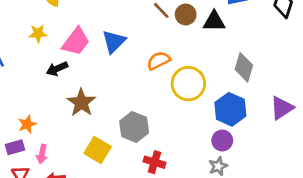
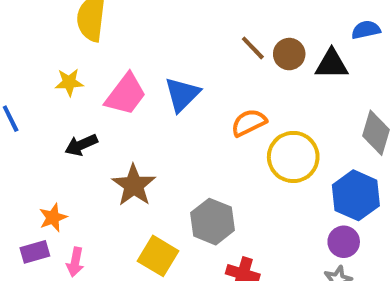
black arrow: (57, 69) -> (81, 145), moved

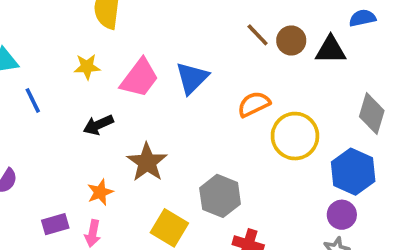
orange star: (53, 218) -> (100, 192), moved

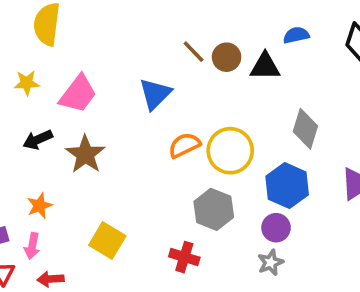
blue triangle: (192, 78) -> (155, 94), moved
orange semicircle: (254, 104) -> (184, 145), moved
brown star: (147, 162) -> (85, 154), moved
gray hexagon: (220, 196) -> (214, 209), moved

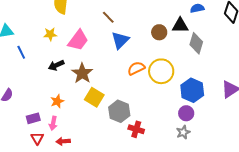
brown line: (194, 52) -> (108, 17), moved
brown circle: (227, 57) -> (159, 32), moved
gray diamond: (305, 129) -> (196, 43), moved
gray hexagon: (214, 209) -> (119, 111), moved
yellow square: (107, 241) -> (94, 97), moved

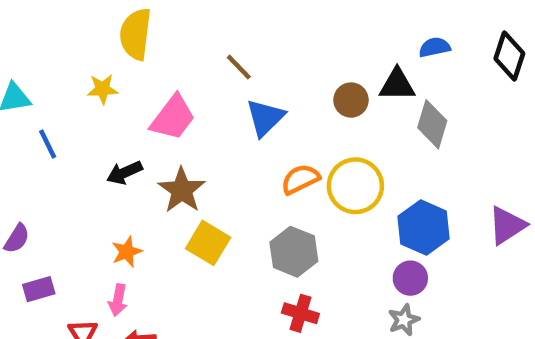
yellow star: (50, 34) -> (103, 89), moved
gray hexagon: (119, 111) -> (294, 252), moved
purple rectangle: (33, 118) -> (39, 289), moved

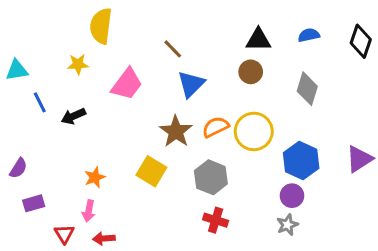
black triangle: (397, 85) -> (258, 40), moved
black arrow: (125, 173) -> (73, 116), moved
brown star: (182, 190) -> (176, 131), moved

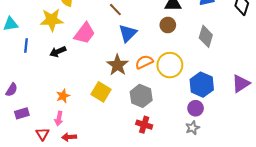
yellow star: (78, 64) -> (52, 20), size x1.6
blue line: (40, 102) -> (26, 46), turned 32
black arrow: (73, 116) -> (58, 52), moved

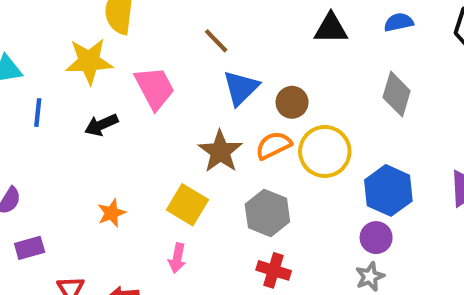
brown circle: (168, 25) -> (292, 102), moved
pink trapezoid: (85, 33) -> (155, 88), turned -65
pink arrow: (59, 119) -> (177, 258), moved

